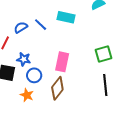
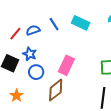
blue semicircle: (21, 27) -> (33, 30), moved
orange star: (27, 95) -> (17, 96), moved

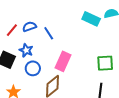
cyan rectangle: (81, 23) -> (91, 19), moved
blue line: (54, 24) -> (49, 33), moved

